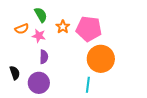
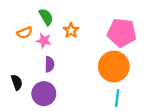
pink pentagon: (89, 29) -> (122, 33), moved
cyan line: (88, 85) -> (117, 98), moved

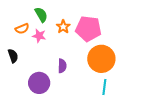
pink pentagon: (122, 33) -> (88, 29), moved
purple semicircle: (49, 64) -> (62, 66), moved
black semicircle: (17, 82) -> (13, 56), moved

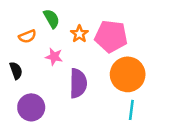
pink star: (39, 36) -> (54, 57), moved
purple semicircle: (62, 66) -> (78, 83), size x1.6
purple circle: (39, 83) -> (31, 107), moved

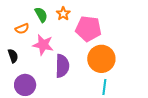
orange star: (79, 34) -> (63, 14), moved
pink star: (54, 57) -> (43, 45), size x1.5

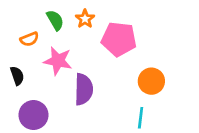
orange circle: (101, 59) -> (151, 81), moved, size x0.7

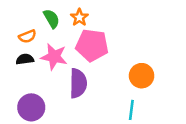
pink pentagon: (119, 39) -> (92, 45), moved
black semicircle: (17, 76) -> (25, 59), moved, turned -78

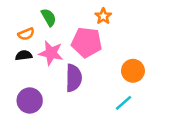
orange star: (79, 17) -> (103, 16), moved
cyan line: (131, 110) -> (123, 103), turned 42

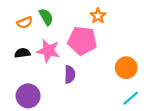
orange semicircle: (26, 34) -> (25, 23), moved
purple semicircle: (74, 78) -> (70, 74), size x0.7
cyan line: (123, 103) -> (131, 98), moved

